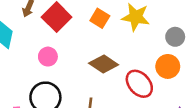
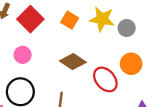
gray circle: (175, 37) -> (127, 28), moved

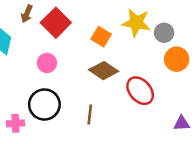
orange square: (70, 20) -> (101, 37), moved
orange circle: (131, 64) -> (177, 59), moved

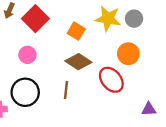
gray circle: (164, 33) -> (134, 19), moved
orange circle: (177, 59) -> (128, 54), moved
brown line: (90, 115) -> (66, 90), moved

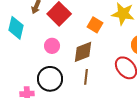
brown diamond: (78, 62) -> (83, 52), moved, turned -55

